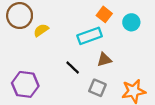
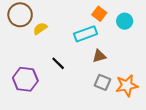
black line: (73, 67) -> (58, 63), moved
gray square: (97, 88) -> (102, 82), moved

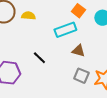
yellow semicircle: (40, 29) -> (28, 16), moved, turned 40
brown triangle: (99, 56) -> (78, 51), turned 32

